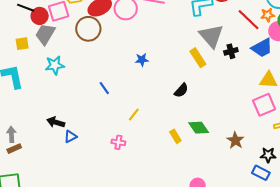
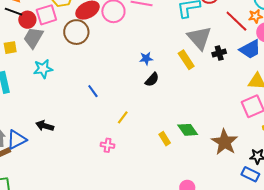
blue star: (142, 60) -> (146, 59), moved
black semicircle: (181, 90) -> (152, 80), moved
blue triangle: (70, 136) -> (17, 140), moved, size x1.5
brown star: (235, 140) -> (225, 142), size x1.5

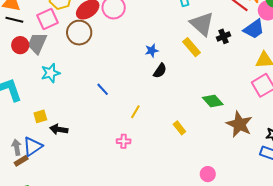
red circle: (27, 20) -> (20, 45), moved
yellow square: (10, 48) -> (40, 116), moved
green diamond: (188, 130) -> (213, 101), moved

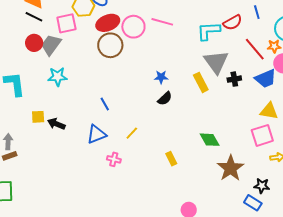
brown circle: (79, 33) -> (110, 45), moved
black arrow: (59, 129) -> (56, 124), moved
blue triangle: (33, 146) -> (96, 134), moved

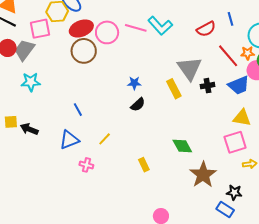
cyan L-shape: (208, 31) -> (160, 26), moved, turned -130

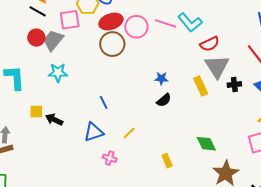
red semicircle: (206, 29) -> (210, 44), moved

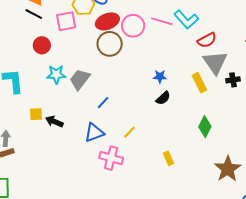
red circle: (36, 38) -> (42, 45), moved
gray trapezoid: (53, 40) -> (80, 79), moved
blue line: (104, 102) -> (103, 103), turned 72
green diamond: (206, 144) -> (205, 127), moved, turned 55
pink cross: (110, 158) -> (111, 158), size x1.6

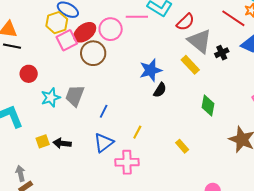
pink square: (66, 21) -> (67, 40), moved
blue star: (160, 77) -> (151, 70), size x1.6

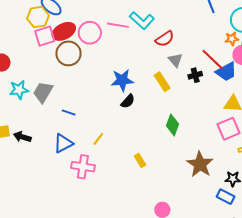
red line: (233, 18) -> (212, 59), moved
gray triangle: (200, 41) -> (175, 60), size x0.6
blue line: (104, 111) -> (69, 112), turned 72

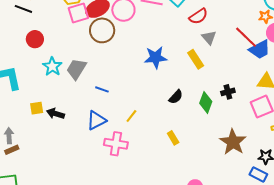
black cross: (195, 75) -> (228, 92), moved
cyan star: (19, 90) -> (52, 67), turned -30
black semicircle: (128, 101) -> (176, 97), moved

